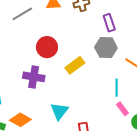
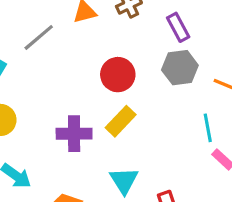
red circle: (47, 47) -> (118, 75), moved
yellow rectangle: (75, 65) -> (121, 121), moved

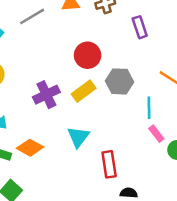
gray hexagon: (180, 68) -> (120, 81), moved
purple cross: (74, 134) -> (46, 95), turned -35

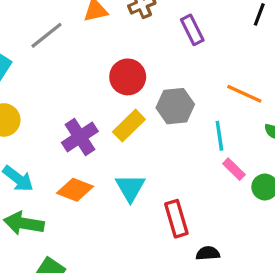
orange diamond: (30, 148) -> (75, 190), moved

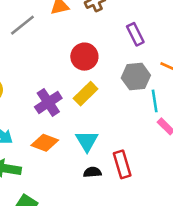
purple rectangle: (192, 30) -> (135, 34), moved
gray hexagon: (175, 106) -> (136, 77), moved
black semicircle: (208, 253) -> (92, 172), moved

